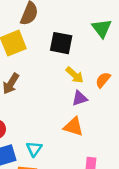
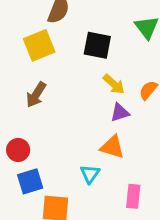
cyan triangle: (34, 149) -> (90, 174), moved

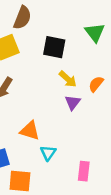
purple triangle: (120, 113) -> (73, 102), turned -35
orange triangle: (112, 147) -> (30, 131), moved

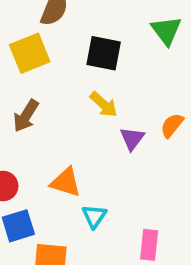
yellow arrow: (68, 79) -> (104, 104), moved
orange semicircle: (96, 84) -> (172, 125), moved

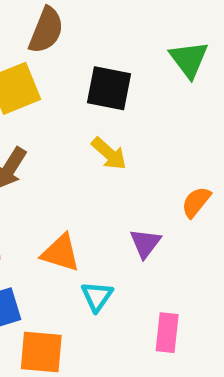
orange semicircle: (172, 125) -> (196, 202), moved
purple triangle: (132, 139) -> (145, 243), moved

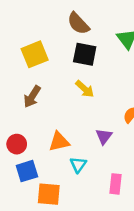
brown semicircle: (46, 30) -> (78, 23), moved, turned 115
orange triangle: (61, 253) -> (59, 142), turned -30

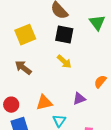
brown arrow: (32, 97) -> (23, 68), turned 96
purple triangle: (104, 136) -> (79, 99), turned 32

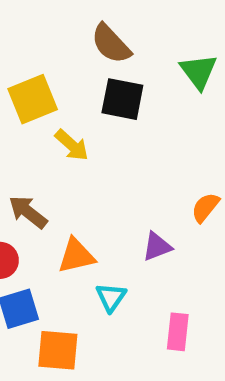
yellow arrow: (64, 62) -> (72, 145), moved
brown arrow: (23, 68) -> (28, 212), moved

